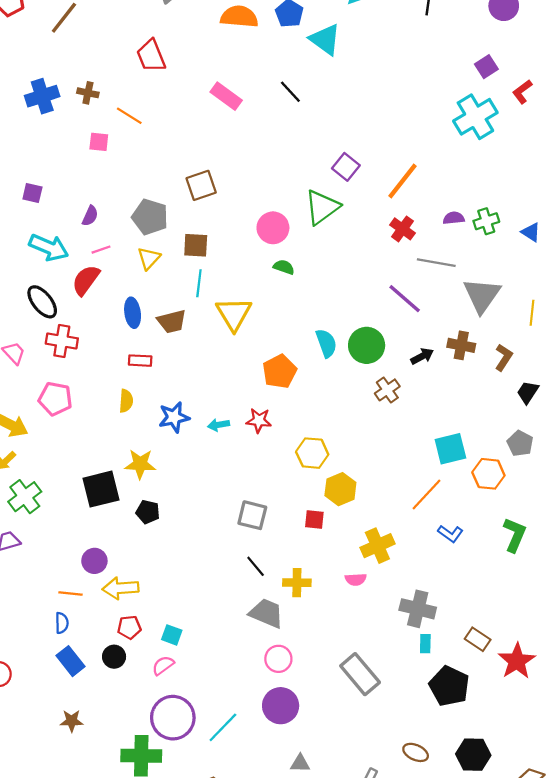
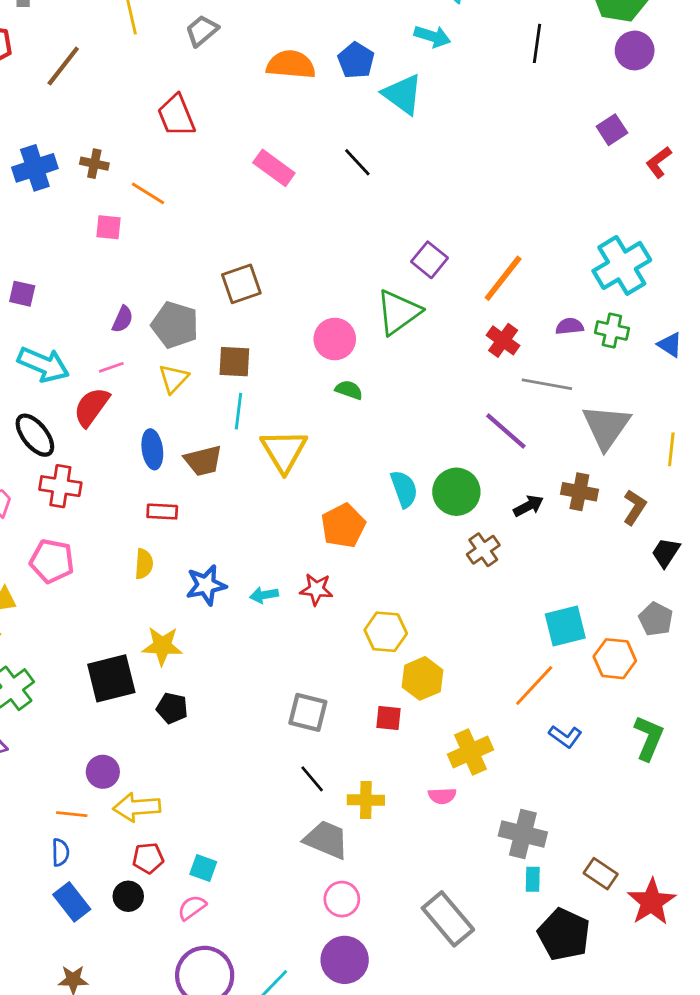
cyan cross: (475, 117) -> (622, 265), moved
purple semicircle: (90, 216) -> (123, 319), moved
green cross: (486, 221) -> (612, 331), turned 30

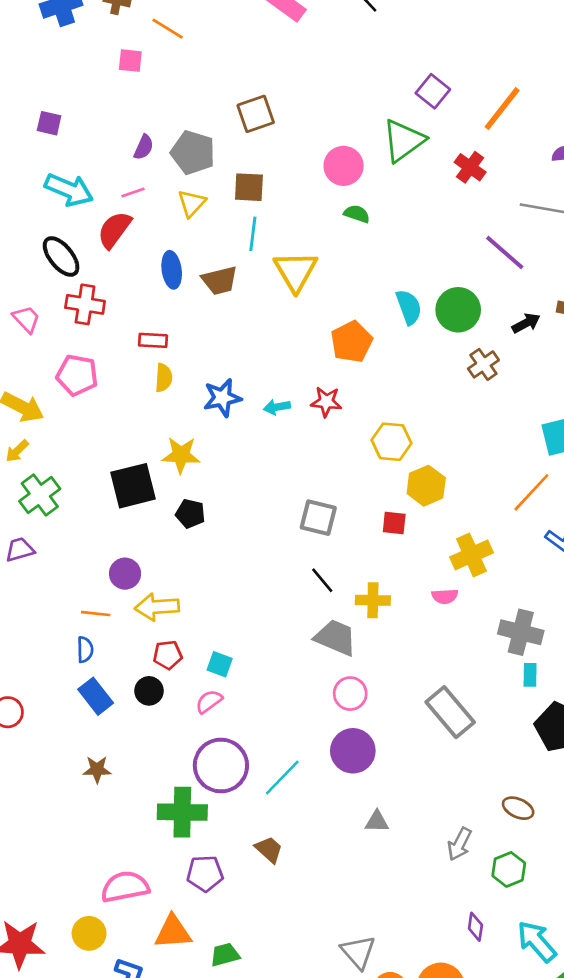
red cross: (503, 340) -> (470, 167), moved
red rectangle: (162, 512) -> (153, 340), moved

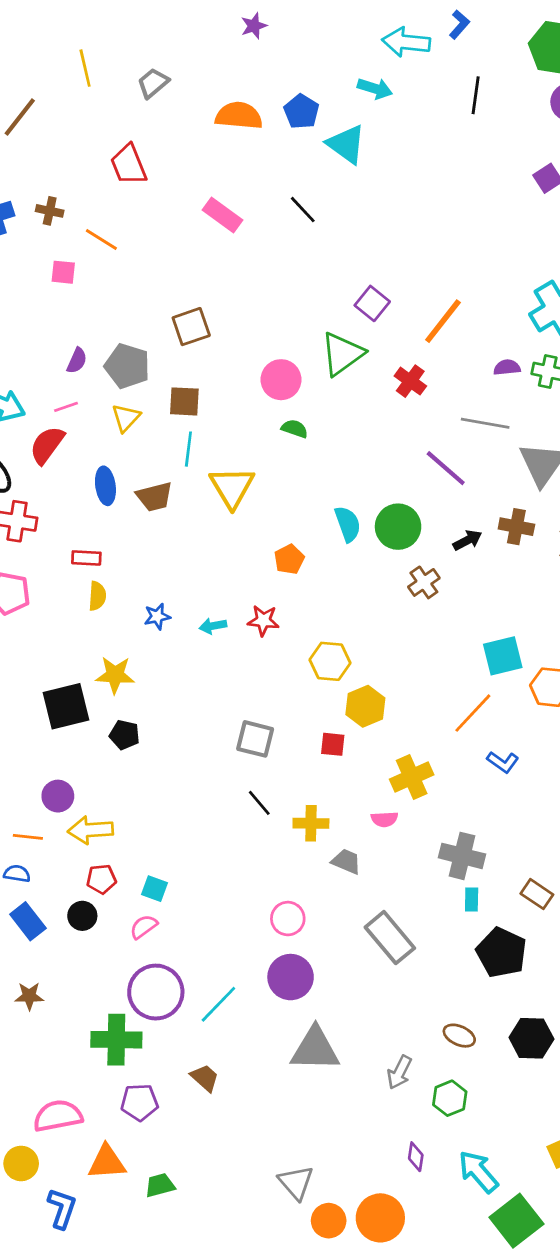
orange pentagon: (352, 342) -> (289, 559), size x0.7
blue star: (222, 398) -> (157, 616), size x0.7
gray trapezoid: (336, 638) -> (346, 861), moved, size x0.7
blue semicircle: (85, 650) -> (17, 874), turned -80
gray triangle: (377, 821) -> (315, 1049), size x2.0

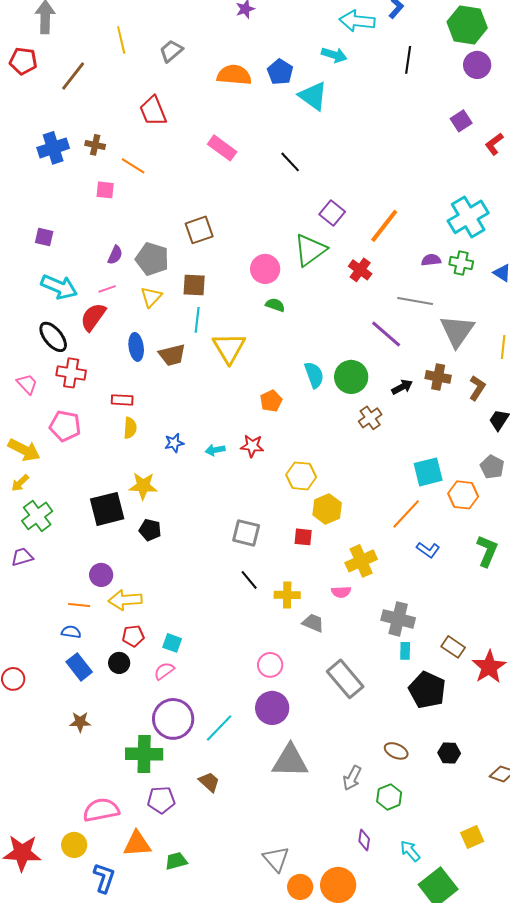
black line: (303, 210) -> (290, 162), moved
black hexagon: (531, 1038) -> (449, 753), size x0.7
cyan arrow: (478, 1172) -> (410, 851), size x0.7

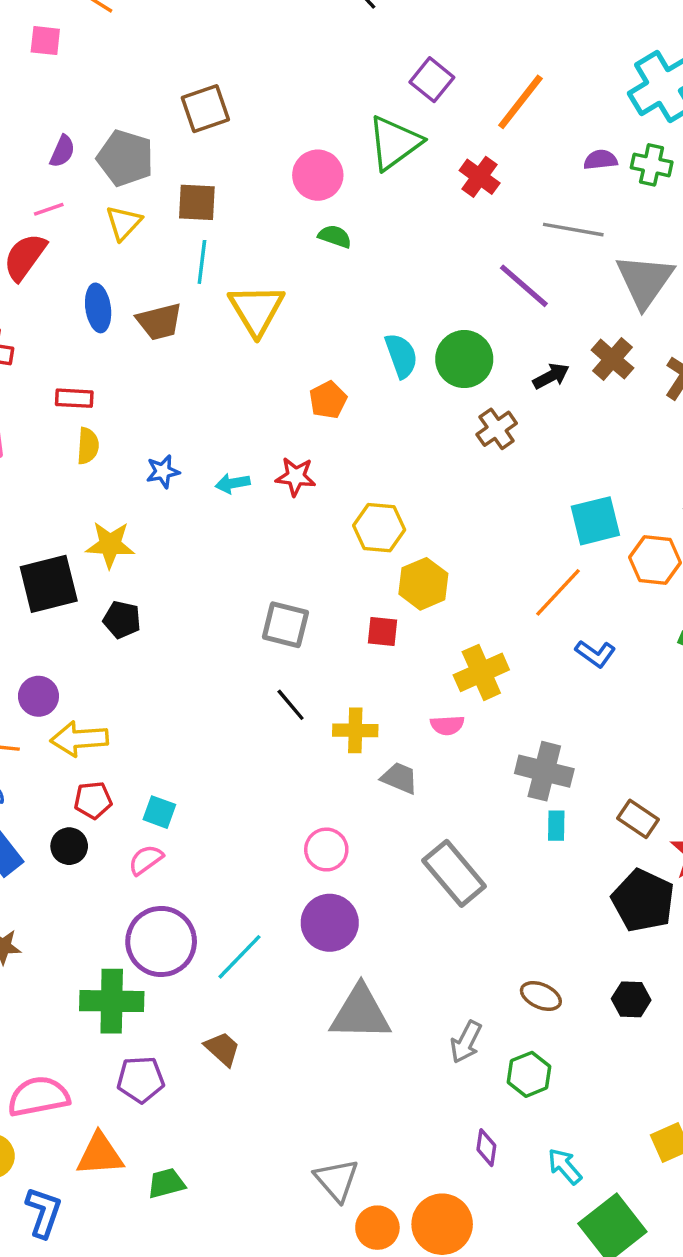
brown cross: (438, 377) -> (612, 359), turned 30
black pentagon: (427, 690) -> (643, 901), moved

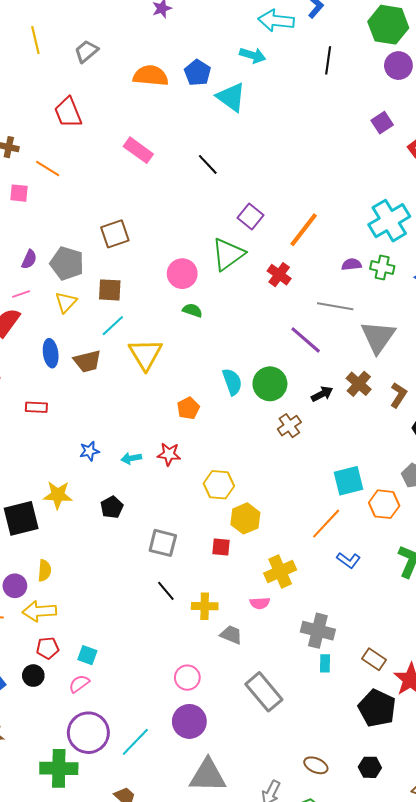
cyan line: (202, 262) -> (113, 326), turned 40
yellow semicircle: (88, 446) -> (44, 570), moved
black pentagon: (122, 620) -> (112, 507), moved, turned 30

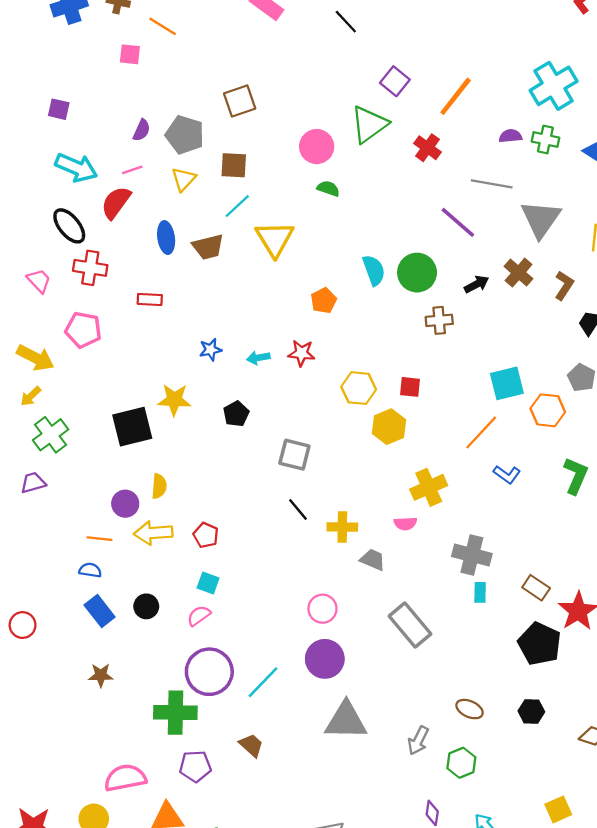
brown cross: (289, 426) -> (439, 320), turned 30
red square: (221, 547) -> (410, 387), moved
red pentagon: (48, 648) -> (206, 535), moved, turned 30

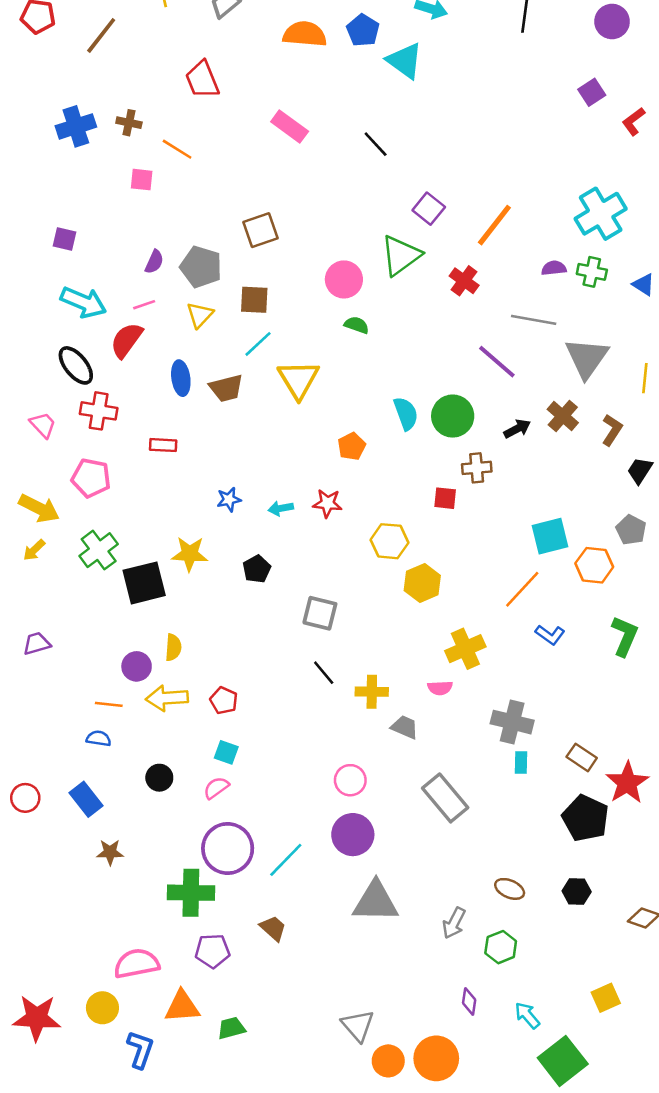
red square: (410, 387) -> (445, 498), moved
green cross: (51, 435) -> (99, 550), moved
blue rectangle: (100, 611) -> (86, 799), moved

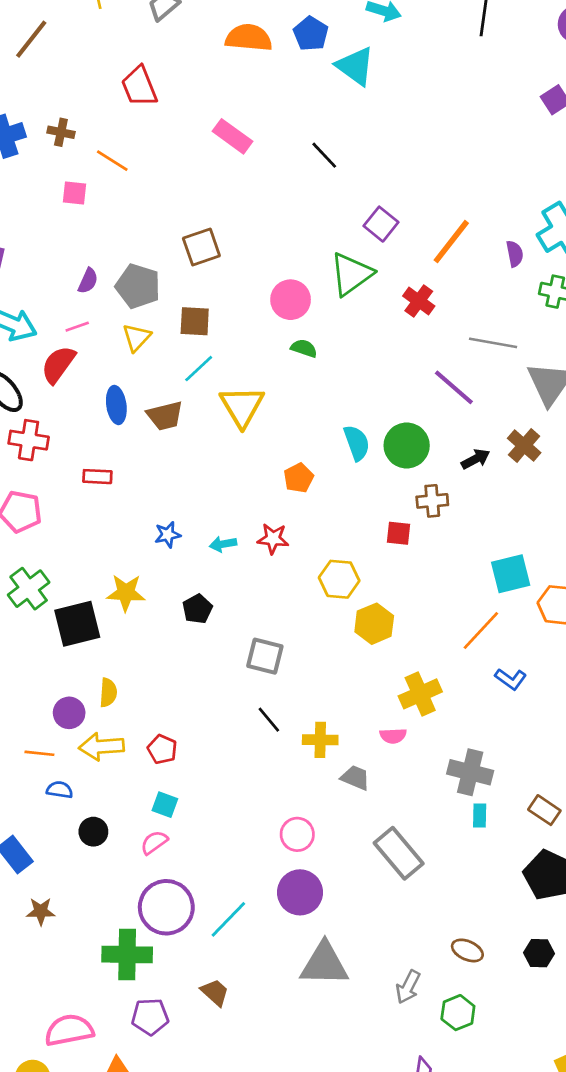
purple semicircle: (554, 268) -> (515, 254), moved, turned 85
blue semicircle: (99, 738) -> (60, 790), moved

